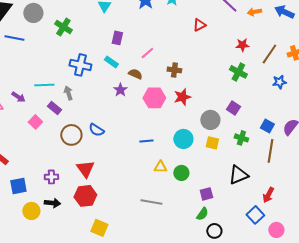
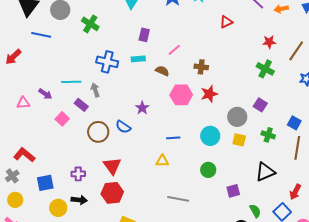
cyan rectangle: (111, 62) -> (138, 59), turned -40
purple star: (120, 90) -> (142, 108), moved
yellow triangle: (160, 167) -> (162, 161), moved
green semicircle: (202, 214) -> (255, 211), moved, turned -64

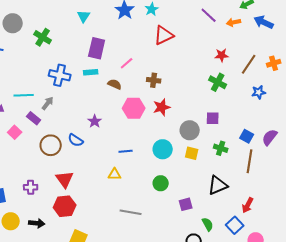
red triangle: (226, 22) -> (164, 35), moved, size x1.5
purple rectangle: (144, 35) -> (97, 48), size x1.5
gray arrow: (95, 90) -> (48, 103), turned 56
purple square: (260, 105) -> (213, 118), turned -32
black arrow: (79, 200) -> (37, 223), moved

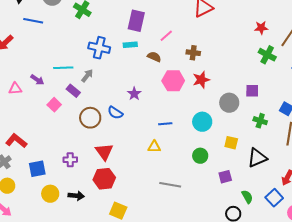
green cross: (218, 82) -> (267, 55), moved
yellow square: (192, 153) -> (231, 143), moved

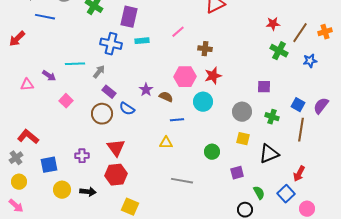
purple rectangle: (136, 21) -> (129, 17), moved
brown semicircle: (154, 57) -> (166, 97), moved
purple rectangle: (73, 91) -> (109, 92), moved
gray circle: (229, 103) -> (242, 112), moved
cyan circle: (202, 122) -> (203, 102), moved

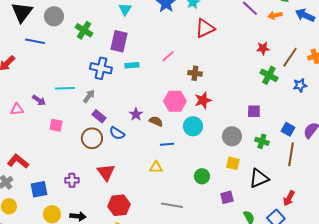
pink square: (66, 101) -> (56, 125), turned -32
red hexagon: (116, 175) -> (119, 205), moved

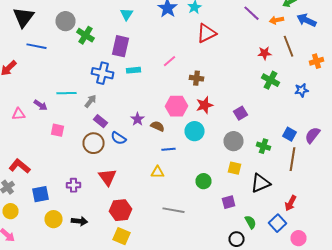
gray circle: (54, 16) -> (66, 21), moved
brown line: (290, 57) -> (288, 46), moved, turned -55
purple square: (254, 111) -> (240, 113), moved, turned -32

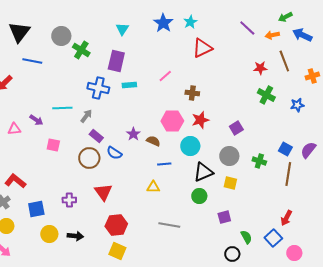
black triangle: (260, 183) -> (203, 172), moved

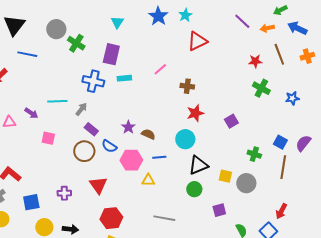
orange cross: (312, 76) -> (307, 56), moved
pink hexagon: (172, 121) -> (131, 160), moved
gray circle: (229, 156) -> (246, 183), moved

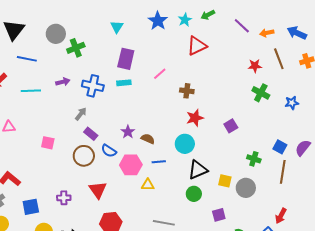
green arrow: (280, 10) -> (208, 15), moved
green cross: (76, 43) -> (76, 48), turned 36
purple rectangle: (111, 54) -> (126, 59), moved
cyan line: (57, 101) -> (31, 91), moved
purple arrow: (31, 113) -> (63, 82), moved, turned -48

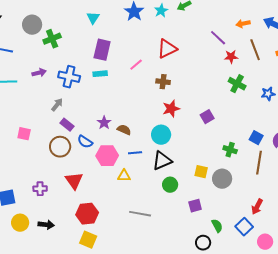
purple line: (242, 26) -> (218, 38), moved
red triangle: (197, 46) -> (167, 49), moved
black triangle: (198, 170) -> (162, 161), moved

